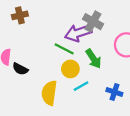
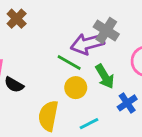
brown cross: (20, 15) -> (17, 19), turned -35
cyan line: (81, 86) -> (89, 124), moved
blue cross: (114, 92) -> (127, 103), moved, turned 35

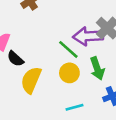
yellow semicircle: (48, 116) -> (31, 80), moved

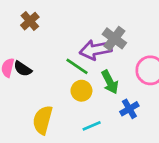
black semicircle: (15, 59) -> (23, 69), moved
yellow semicircle: (31, 80) -> (43, 120), moved

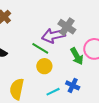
green arrow: (110, 82) -> (77, 56), moved
blue cross: (129, 109) -> (73, 85), moved, turned -32

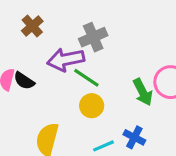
gray cross: (67, 27) -> (93, 37), moved, turned 30
purple arrow: (53, 36) -> (66, 60), moved

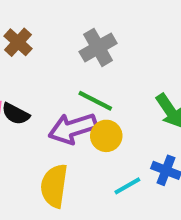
purple arrow: (66, 60) -> (73, 128), moved

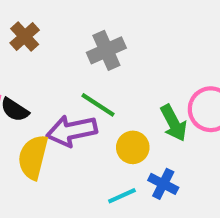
yellow circle: (106, 136) -> (133, 147), moved
yellow semicircle: (54, 186) -> (33, 157), moved

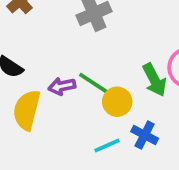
green line: (98, 105) -> (94, 83), moved
purple arrow: (72, 131) -> (62, 86), size x0.6

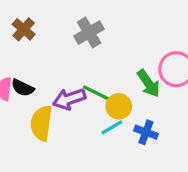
purple arrow: (62, 86) -> (69, 99), size x1.4
cyan line: (107, 145) -> (112, 127), moved

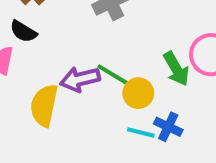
black semicircle: (23, 88) -> (23, 31), moved
cyan line: (112, 127) -> (141, 133), moved, turned 40

